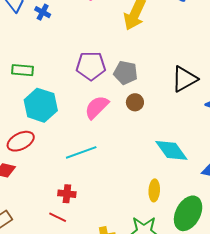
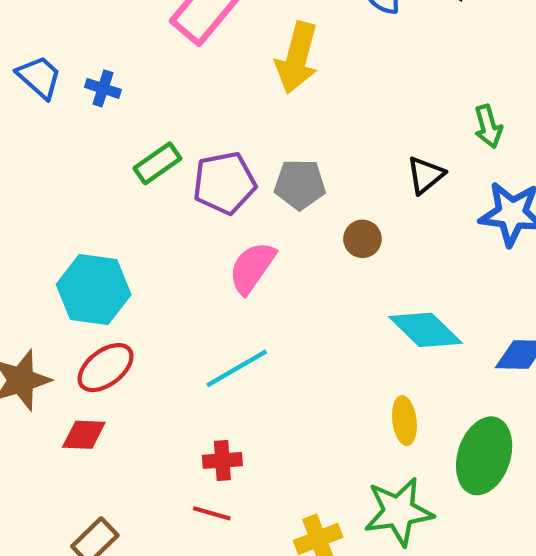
green rectangle: (23, 70) -> (157, 163), moved, turned -30
black triangle: (184, 79) -> (425, 175), size x0.7
brown circle: (135, 102) -> (362, 239), moved
cyan hexagon: (41, 105) -> (94, 290), moved

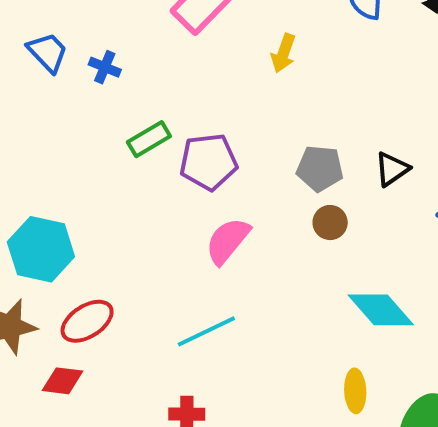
yellow arrow: (297, 58) -> (283, 53), size x0.6
gray pentagon: (300, 184) -> (320, 168), moved
cyan hexagon: (94, 290) -> (41, 249), moved

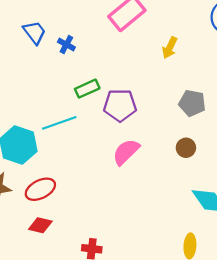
gray pentagon: (320, 168) -> (192, 103), moved
cyan line: (206, 331) -> (59, 123), moved
red diamond: (63, 381) -> (40, 225), moved

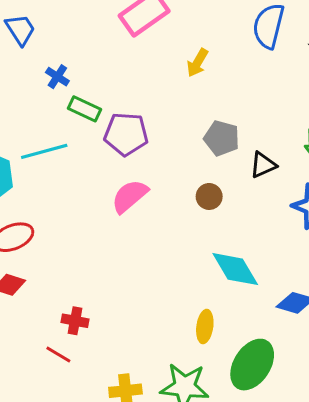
blue cross: (66, 45) -> (57, 77), moved
green rectangle: (87, 89) -> (85, 109), turned 45

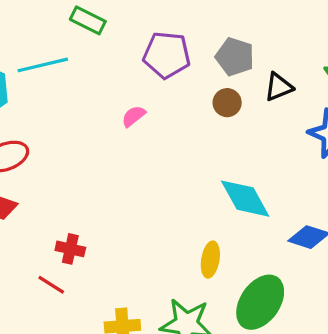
purple pentagon: (126, 134) -> (167, 55), moved
pink semicircle: (130, 196) -> (134, 116), size x0.6
brown circle: (209, 196) -> (227, 103), moved

